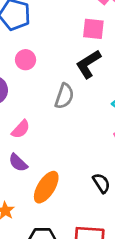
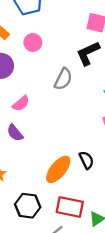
orange ellipse: (46, 187) -> (58, 169), moved

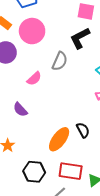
pink circle: (33, 43) -> (32, 31), size x1.6
pink semicircle: (21, 104) -> (34, 79), moved

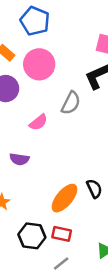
purple semicircle: (20, 110) -> (19, 159), turned -42
red rectangle: (71, 171) -> (62, 234), moved, size x0.7

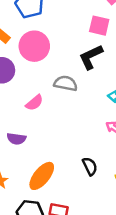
gray semicircle: (71, 103) -> (66, 83), turned -105
orange ellipse: (65, 198) -> (42, 176), moved

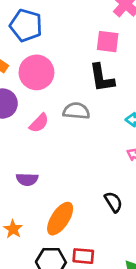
black L-shape: (91, 57) -> (102, 78), turned -68
pink semicircle: (34, 103) -> (39, 123), moved

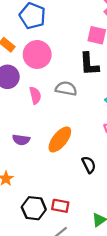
pink semicircle: (39, 123) -> (35, 95), turned -63
orange ellipse: (60, 219) -> (60, 139), moved

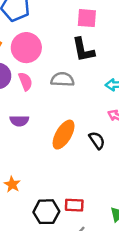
pink semicircle: (35, 95) -> (25, 81), moved
purple semicircle: (21, 140) -> (19, 121), moved
black semicircle: (89, 165) -> (97, 140), moved

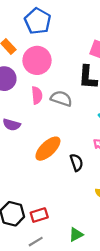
pink semicircle: (25, 81) -> (37, 95), moved
red rectangle: (74, 205) -> (39, 215), turned -36

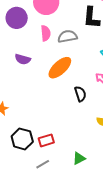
gray semicircle: (61, 99) -> (67, 36), turned -30
orange ellipse: (48, 149) -> (60, 68), moved

